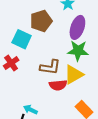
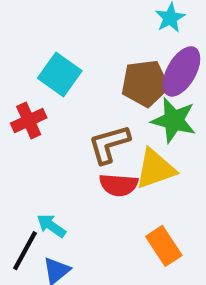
brown pentagon: (41, 21) -> (145, 83), moved
brown L-shape: (50, 67) -> (109, 144), turned 145

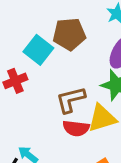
brown pentagon: (145, 83) -> (69, 34), moved

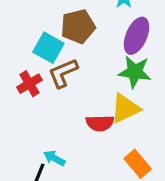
brown L-shape: (71, 100) -> (63, 73), moved

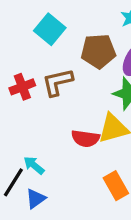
brown pentagon: (78, 27) -> (98, 51), moved
cyan square: (48, 48) -> (50, 29), moved

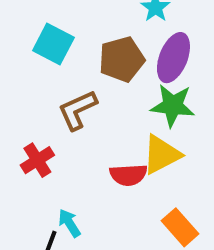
red cross: (22, 87) -> (37, 160), moved
cyan arrow: (34, 165) -> (69, 223), turned 30

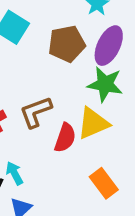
brown L-shape: (77, 110) -> (36, 112), moved
red semicircle: (128, 175) -> (65, 138), turned -72

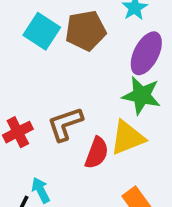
brown pentagon: (67, 44) -> (86, 31), moved

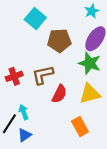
brown pentagon: (86, 31) -> (59, 41), moved
yellow triangle: (128, 138) -> (90, 94), moved

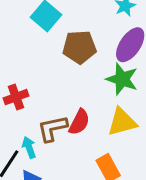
brown L-shape: (43, 75) -> (53, 128), moved

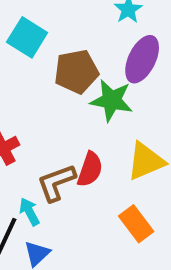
green star: (122, 79) -> (112, 100), moved

